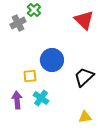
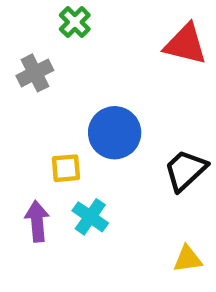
red triangle: (84, 20) -> (185, 44), turned -30
gray cross: (18, 23) -> (35, 73), moved

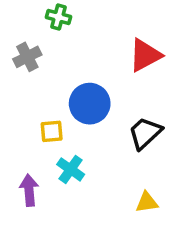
green cross: (75, 22) -> (59, 17), turned -30
red triangle: (185, 44) -> (145, 55), moved, turned -42
purple arrow: (37, 221) -> (29, 190), moved

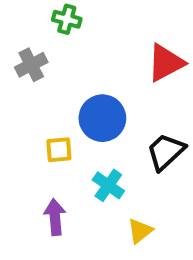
cyan cross: (71, 169) -> (108, 185), moved
purple arrow: (29, 190) -> (55, 217), moved
yellow triangle: (147, 202) -> (140, 231), moved, turned -30

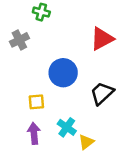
yellow square: (59, 150) -> (36, 102), moved
cyan cross: (108, 185) -> (67, 127), moved

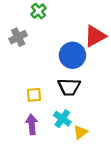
green cross: (41, 12) -> (38, 11), turned 35
blue circle: (63, 73) -> (72, 55), moved
black trapezoid: (102, 93) -> (69, 87), moved, turned -135

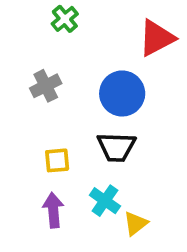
red triangle: (95, 36) -> (157, 38), moved
gray cross: (18, 37) -> (46, 86), moved

